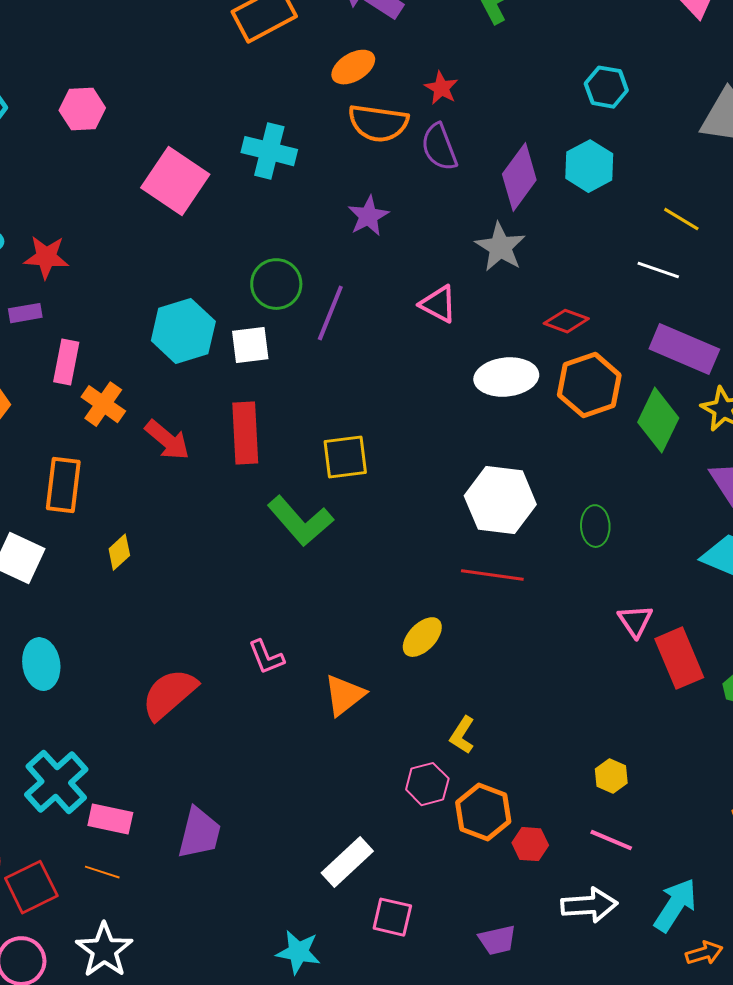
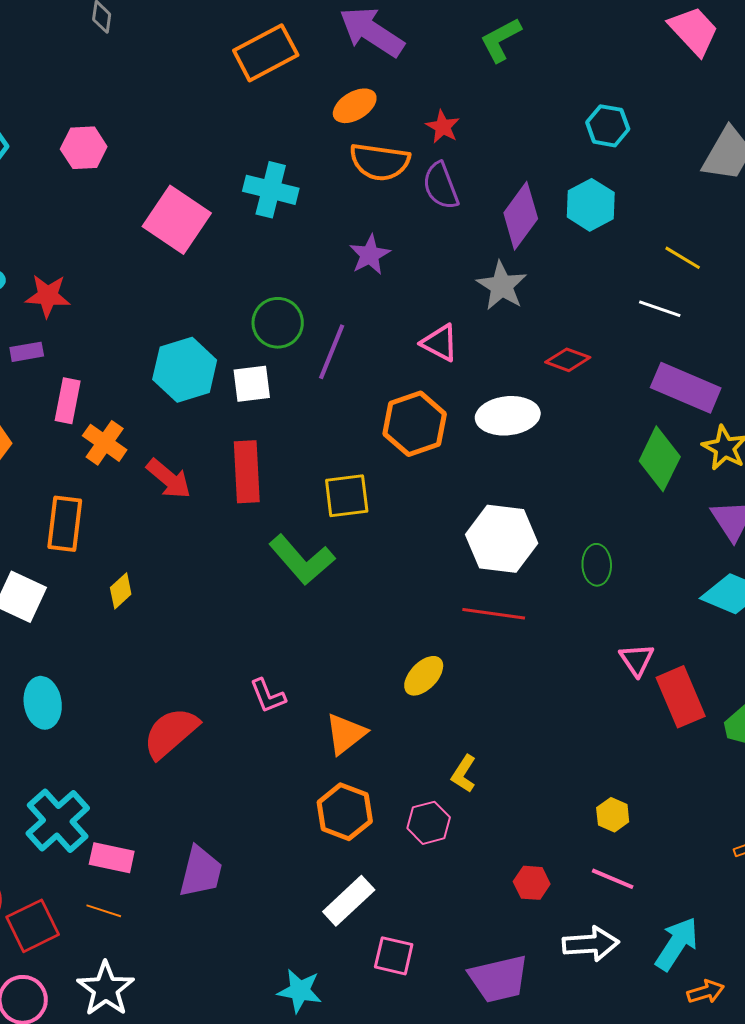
orange hexagon: (589, 385) -> (415, 424), moved
orange hexagon: (483, 812) -> (345, 812), moved
purple trapezoid: (497, 940) -> (499, 979), size x1.6

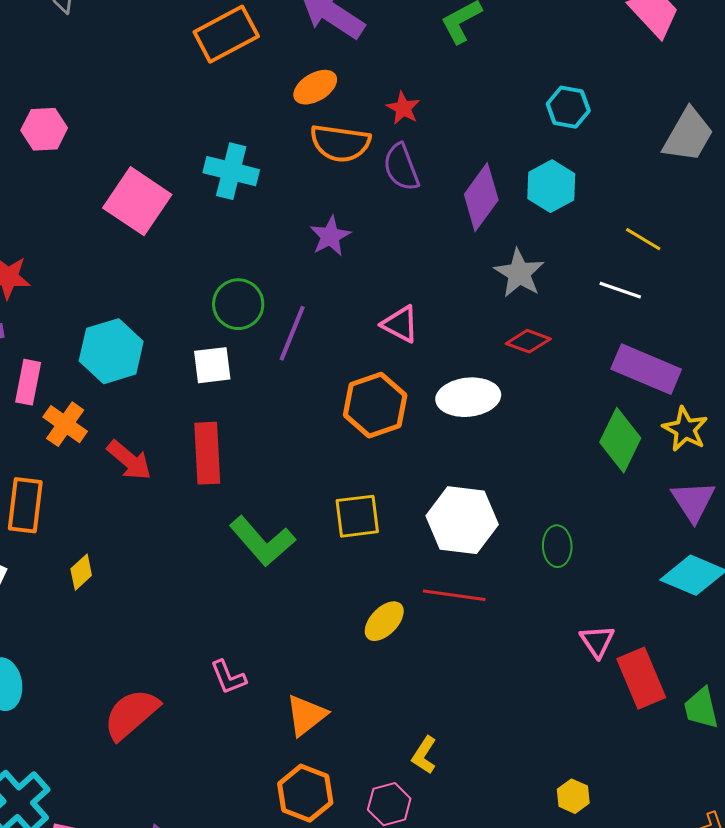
gray star: (502, 286) -> (519, 273), moved
cyan hexagon: (185, 370) -> (111, 351), moved
yellow square: (347, 496) -> (357, 516), moved
yellow ellipse: (424, 676) -> (384, 621), moved

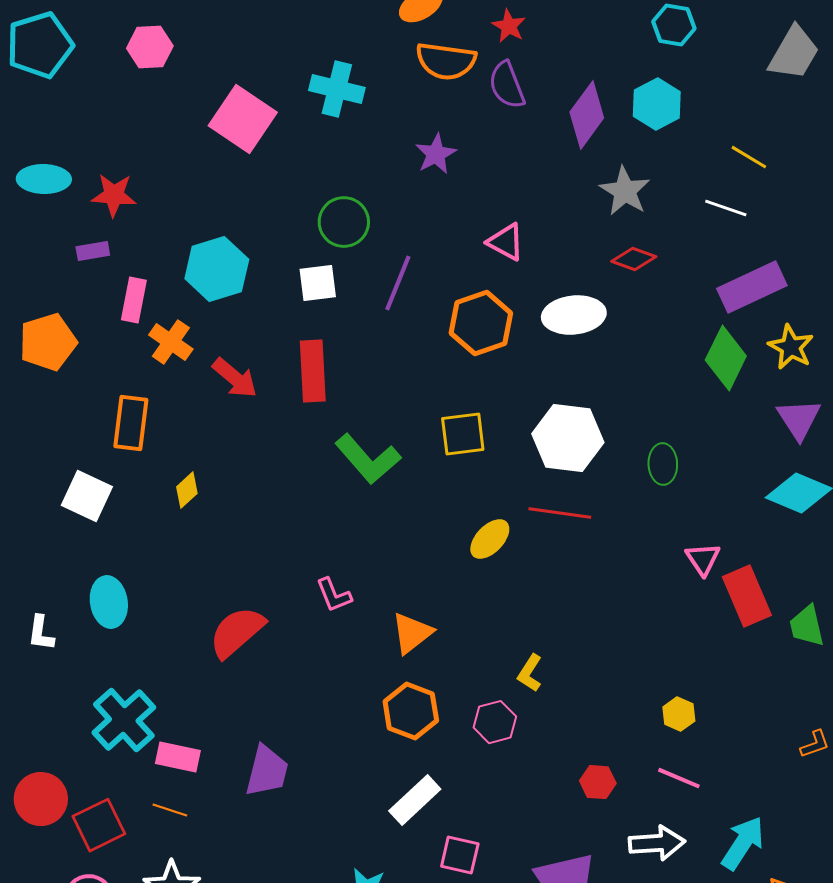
purple line: (292, 333) -> (398, 283), moved
purple rectangle: (646, 369) -> (752, 287), turned -48

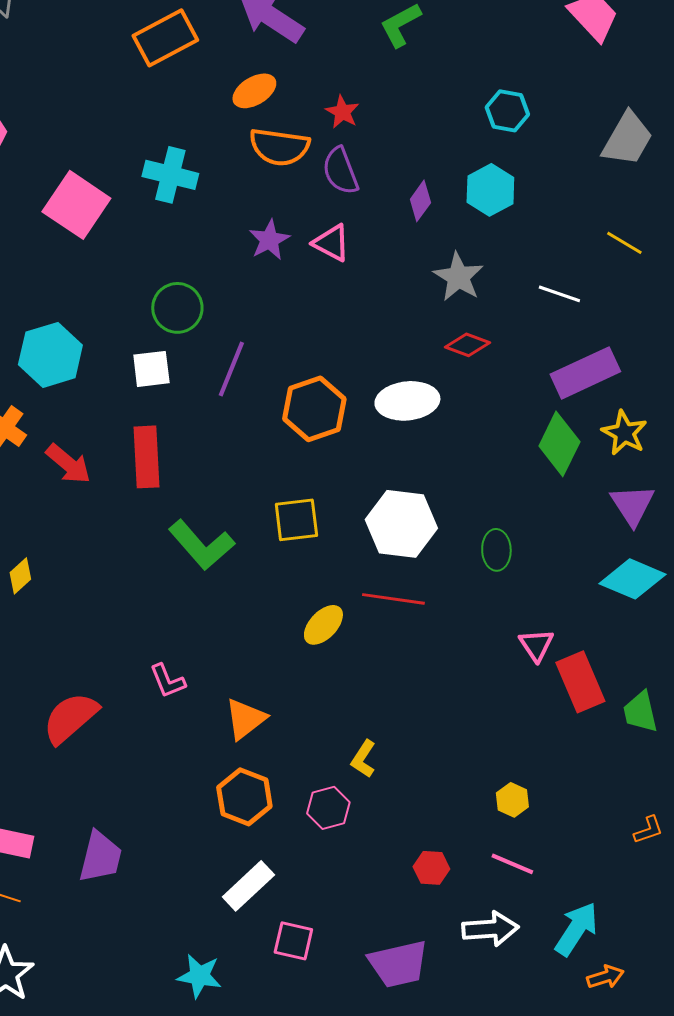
purple diamond: (587, 115) -> (420, 201), size x0.6
yellow line: (749, 157) -> (624, 243), moved
pink triangle: (506, 242) -> (331, 243), moved

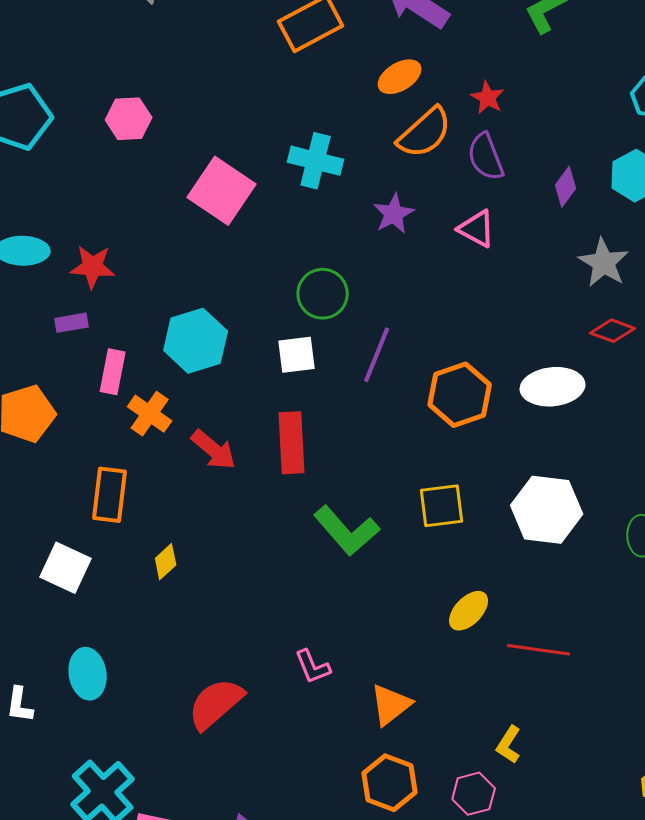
orange semicircle: (279, 147) -> (425, 133), turned -50
purple star: (269, 240) -> (394, 214), moved
red line: (393, 599) -> (539, 650), moved

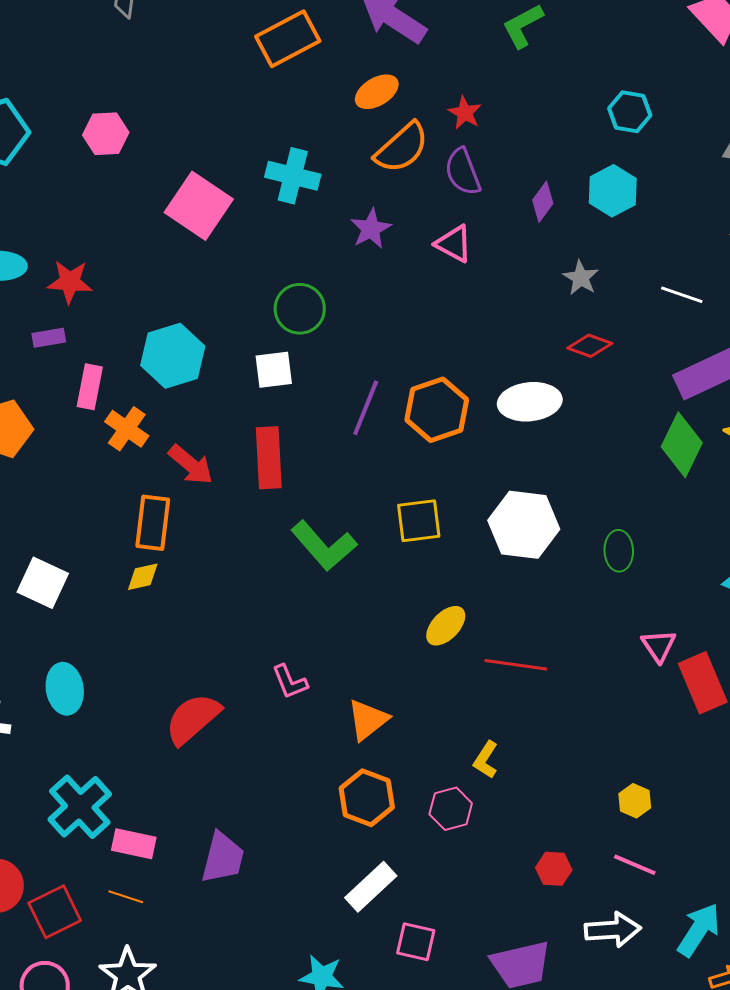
gray star: (604, 263) -> (581, 278), size x0.7
purple line: (377, 355) -> (366, 408), moved
orange rectangle: (110, 495) -> (153, 523), moved
yellow diamond: (166, 562) -> (143, 577), turned 30

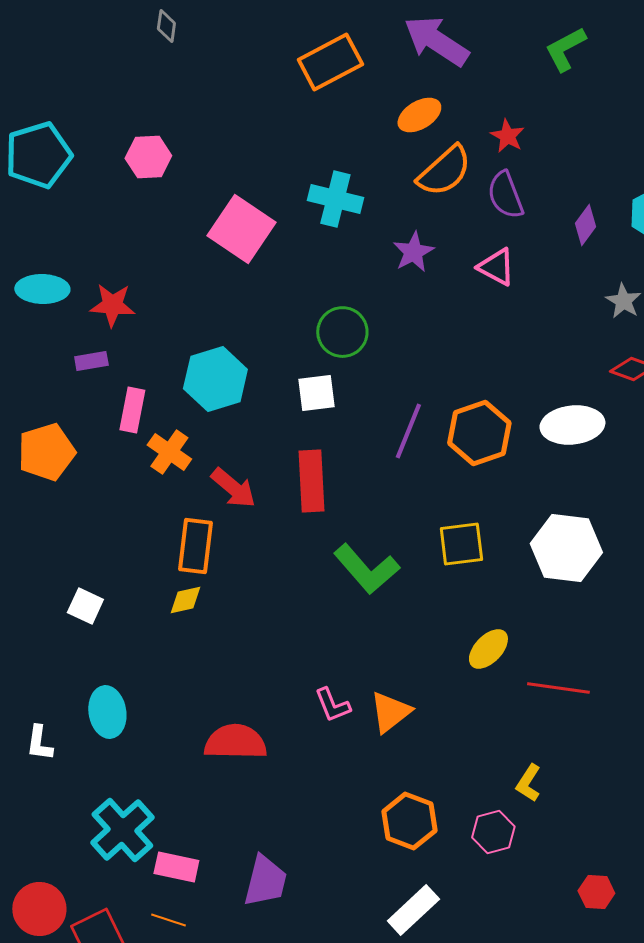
white square: (43, 583) -> (85, 606), size x0.7
red semicircle: (193, 719) -> (235, 742), turned 42
orange triangle: (368, 720) -> (390, 712), moved

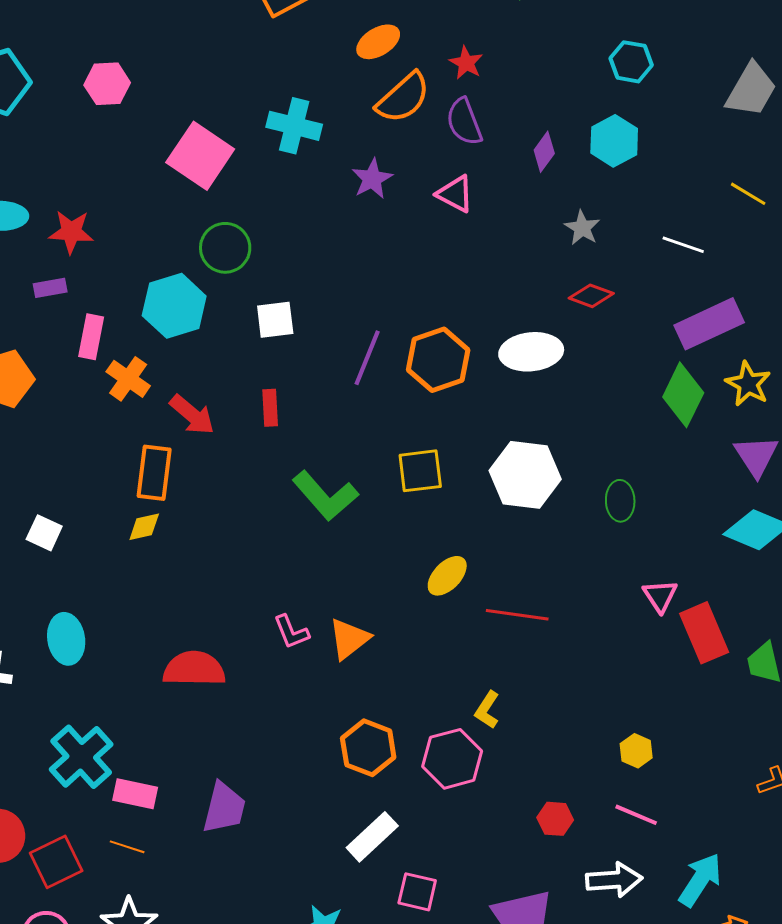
green circle: (342, 332) -> (225, 248), moved
red rectangle: (311, 481) -> (270, 408), size x0.6
pink hexagon: (493, 832) -> (452, 759), size x1.4

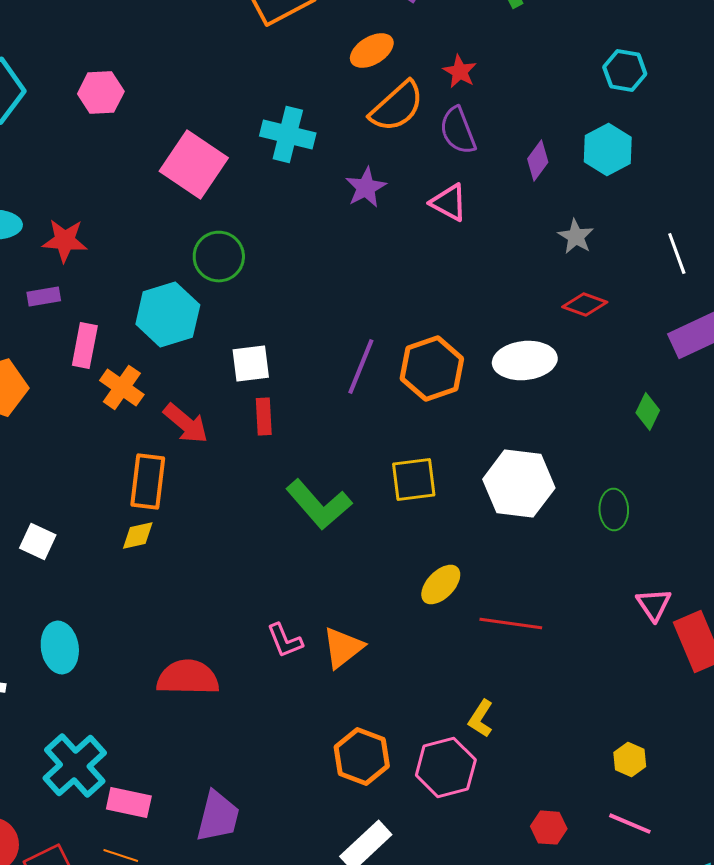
white line: (683, 245) -> (677, 254), turned 51
white square: (275, 320) -> (251, 364), moved
green diamond: (683, 395) -> (648, 412), moved, size x0.6

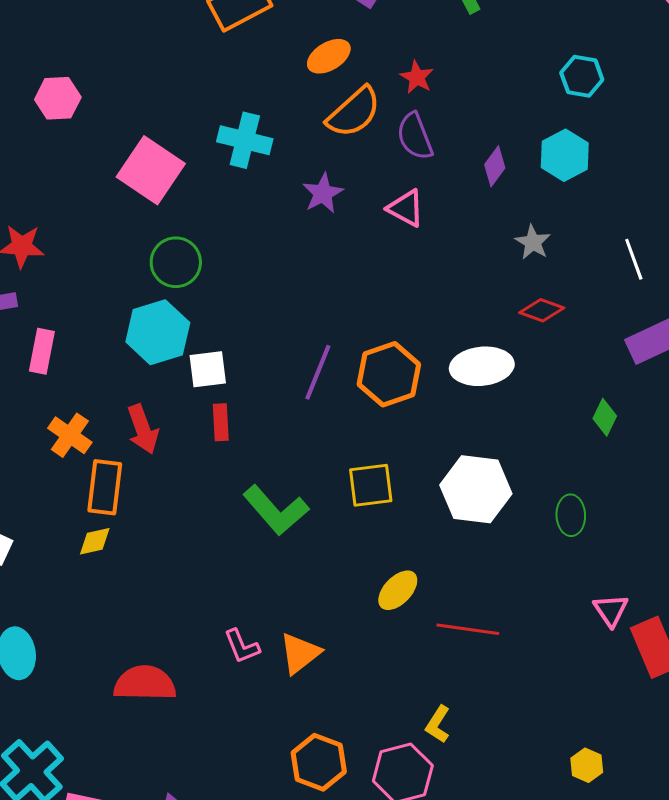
cyan hexagon: (168, 315) -> (158, 332), moved
orange cross: (122, 388) -> (70, 435), moved
red arrow: (186, 424) -> (143, 429), turned 30

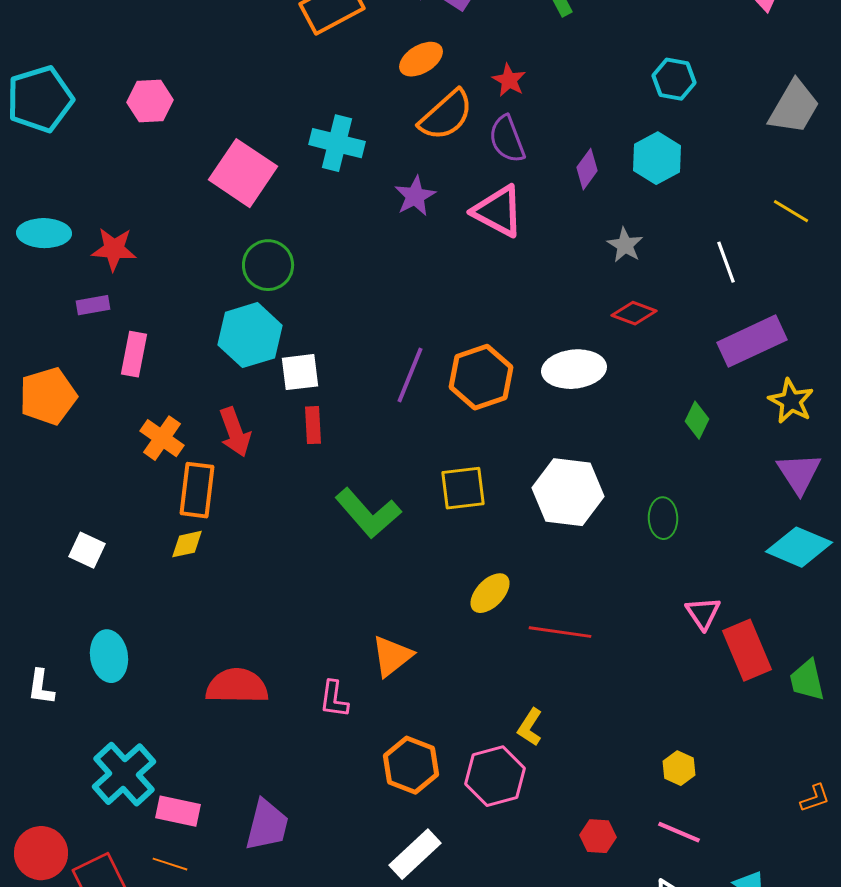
pink triangle: (406, 208) -> (498, 211), size x1.4
pink L-shape: (242, 646) -> (334, 699), moved, turned 30

